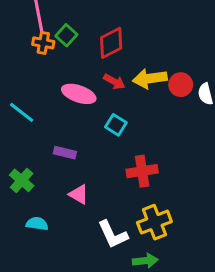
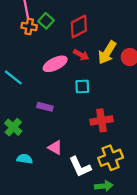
yellow arrow: (150, 78) -> (107, 53), turned -50
pink ellipse: (79, 94) -> (55, 64), turned -45
cyan square: (116, 125) -> (82, 86), turned -35
pink triangle: (79, 194) -> (55, 148), moved

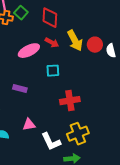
red diamond: (79, 26) -> (50, 18), turned -60
yellow arrow: (107, 53) -> (75, 41), turned -60
pink triangle: (55, 148) -> (29, 125), turned -40

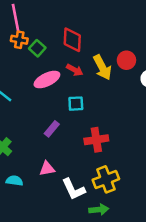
green square: (21, 13) -> (37, 48), moved
red circle: (95, 45) -> (126, 60), moved
purple rectangle: (20, 89) -> (52, 129), moved, turned -64

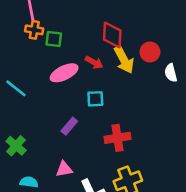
red diamond: (72, 40) -> (112, 35), moved
green square: (37, 48) -> (54, 39), turned -35

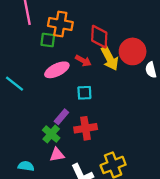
orange cross: (34, 30) -> (60, 24), moved, size x1.5
red circle: (150, 52) -> (133, 51), size x1.5
red cross: (117, 138) -> (86, 128), moved
green cross: (16, 146) -> (51, 134), moved

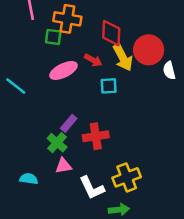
cyan square: (84, 93) -> (109, 86), moved

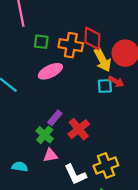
orange cross: (67, 19) -> (71, 45), moved
red arrow: (93, 60) -> (116, 81), moved
cyan square: (109, 86) -> (105, 86), moved
red cross: (96, 136) -> (79, 129), turned -30

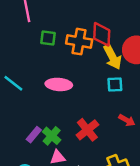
pink ellipse: (50, 71) -> (59, 84), moved, turned 30
red arrow: (116, 81) -> (127, 120), moved
purple rectangle: (55, 118) -> (34, 135), moved

